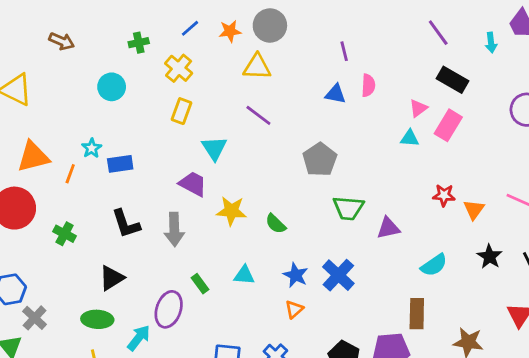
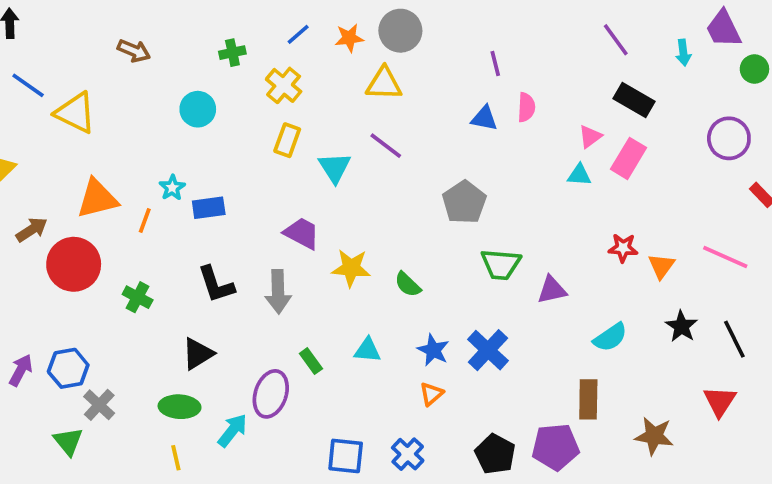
cyan triangle: (214, 148) -> (335, 168), moved

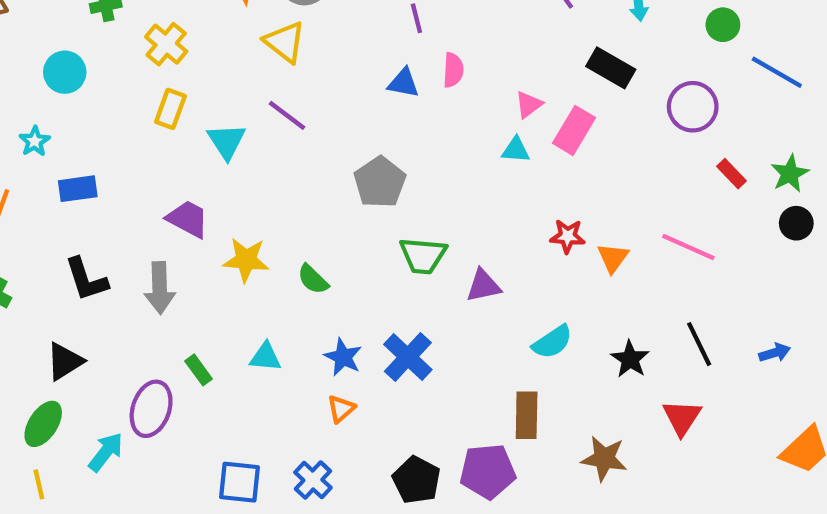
yellow triangle: (384, 84) -> (285, 42), turned 36
black rectangle: (634, 100) -> (611, 68), moved
cyan star: (172, 188) -> (35, 141), moved
black star: (681, 326) -> (630, 359), moved
green ellipse: (180, 407) -> (43, 424), turned -60

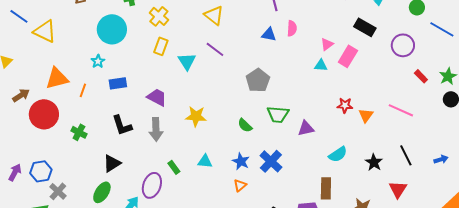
cyan circle: (65, 72) -> (112, 29), size x1.5
purple trapezoid: (188, 219) -> (157, 97), moved
green semicircle: (313, 279) -> (245, 125), moved

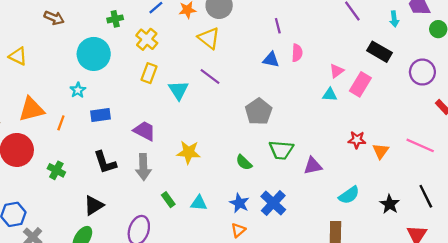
yellow triangle: (45, 31) -> (18, 56), size x0.7
green rectangle: (174, 167) -> (168, 200), moved

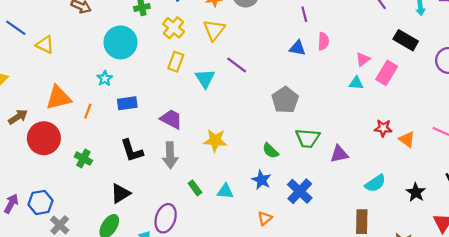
yellow triangle: (209, 38) -> (214, 30), moved, turned 30
orange triangle: (381, 151) -> (407, 139), turned -30
blue star: (239, 203) -> (261, 180), moved

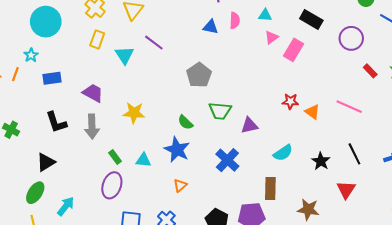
cyan triangle: (356, 83) -> (265, 15), moved
orange line: (88, 111) -> (15, 74), moved
blue star: (261, 180) -> (177, 150), size x1.4
blue cross: (300, 191) -> (227, 160), moved
purple ellipse: (166, 218) -> (112, 185), moved

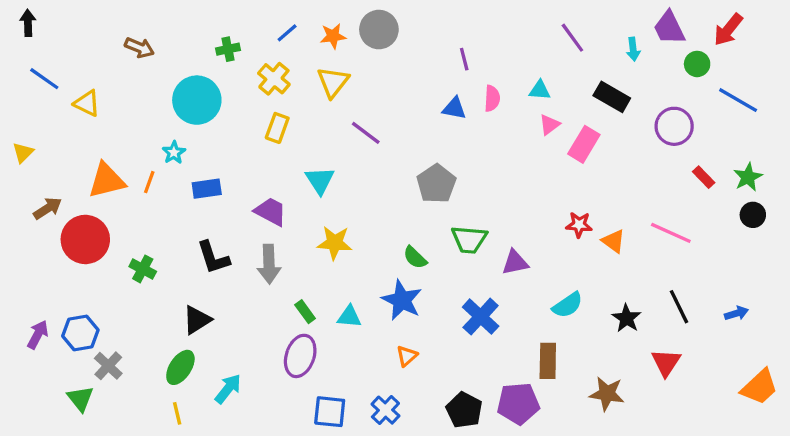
cyan triangle: (124, 55) -> (320, 180), moved

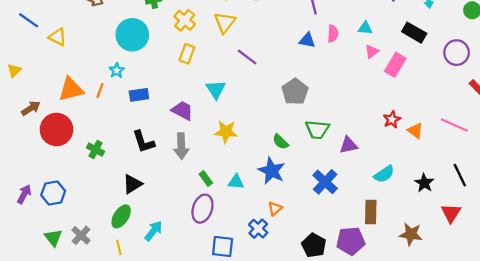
red star: (579, 225) -> (392, 119), turned -30
gray cross: (108, 366) -> (81, 235), moved
blue cross: (385, 410) -> (258, 229), moved

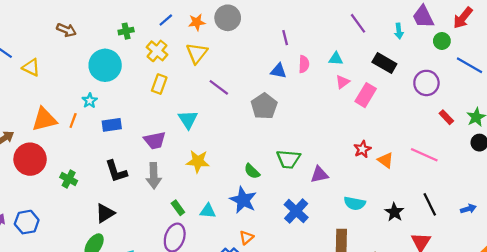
gray pentagon: (295, 92) -> (264, 106), moved
purple trapezoid: (182, 111) -> (155, 140), turned 140
cyan semicircle: (384, 174) -> (355, 203), turned 45

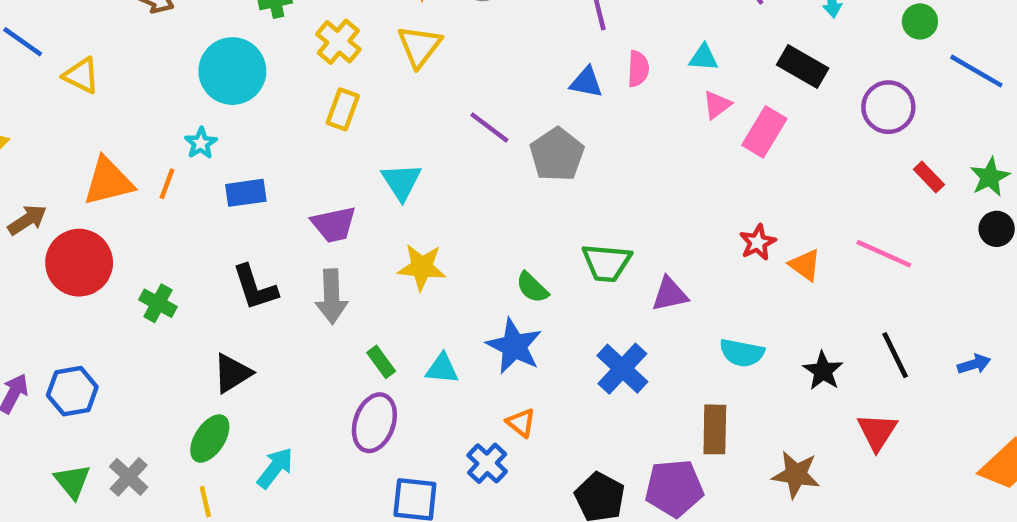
purple line: (219, 87) -> (489, 127), moved
orange triangle: (246, 238) -> (521, 423), turned -40

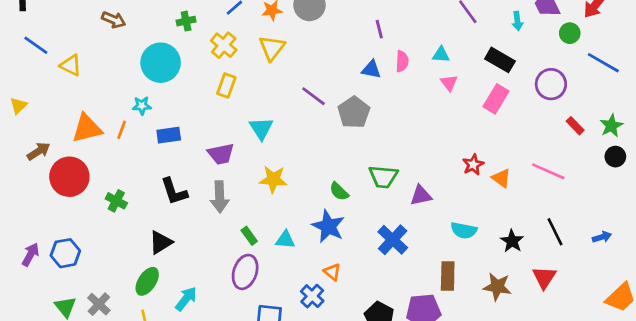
pink triangle: (717, 105) -> (449, 83), turned -30
pink rectangle: (764, 132) -> (496, 99), moved
cyan star: (201, 143) -> (142, 106), turned 30
brown star: (796, 475) -> (497, 287), moved

